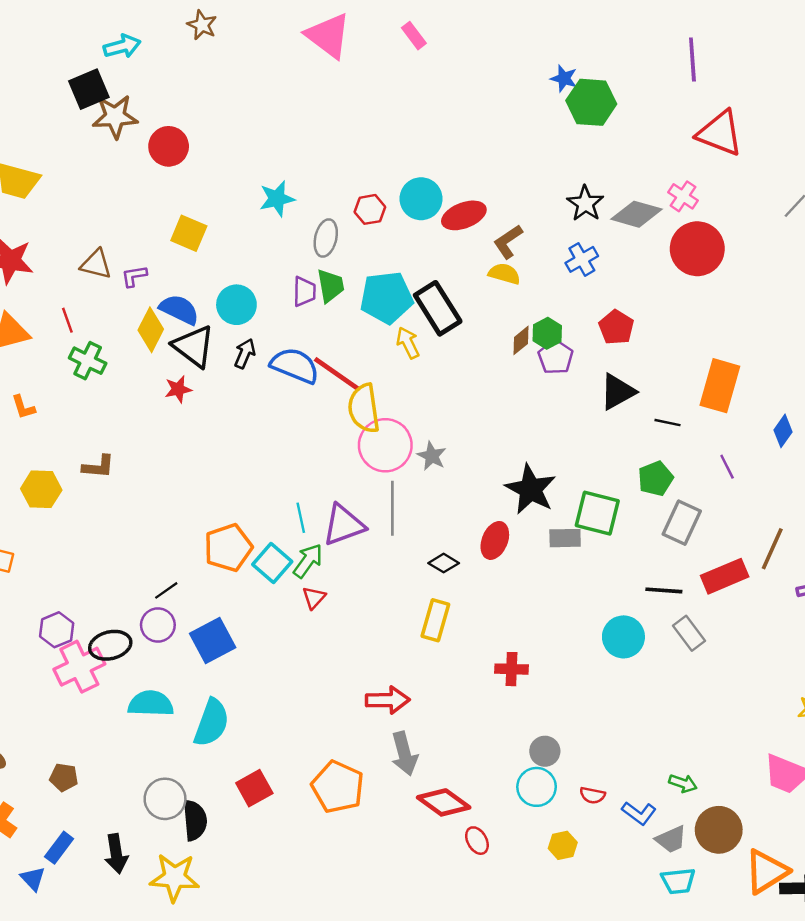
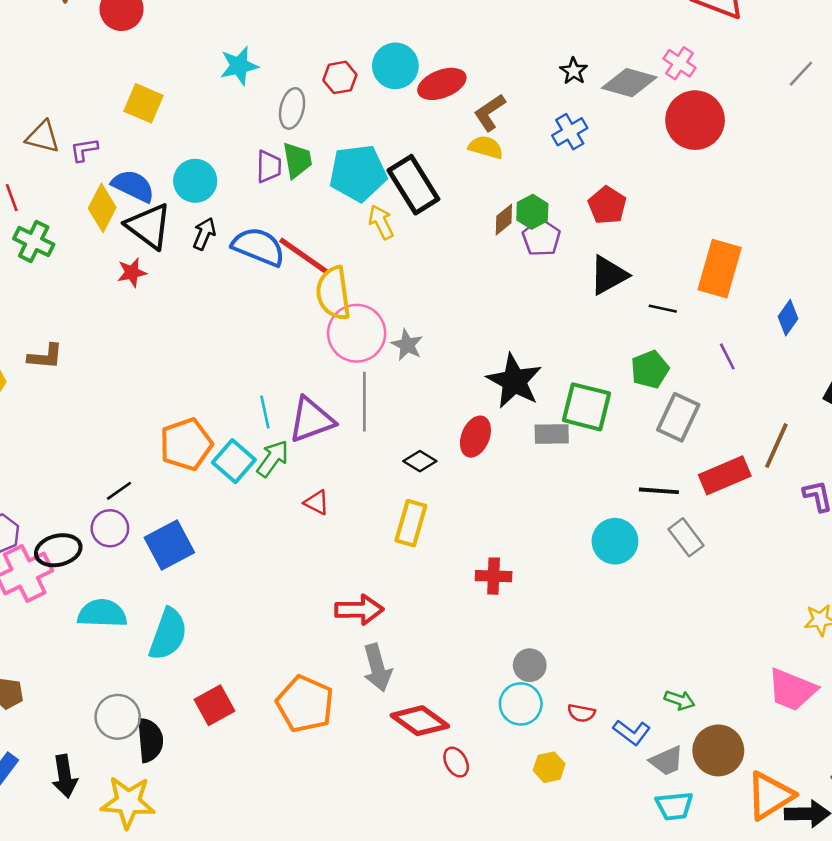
black star: (585, 203) -> (574, 71), size x0.7
red triangle: (314, 598) -> (317, 502), moved, turned -45

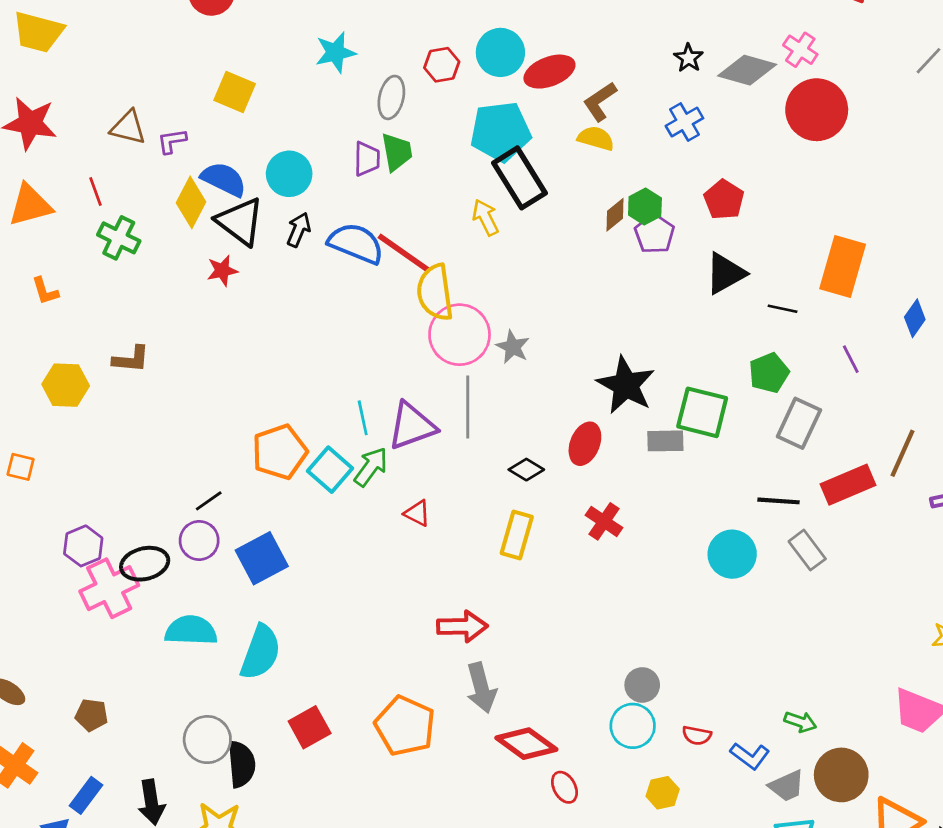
cyan pentagon: (358, 173) -> (500, 132), moved
red cross: (494, 576) -> (604, 521), moved, turned 32

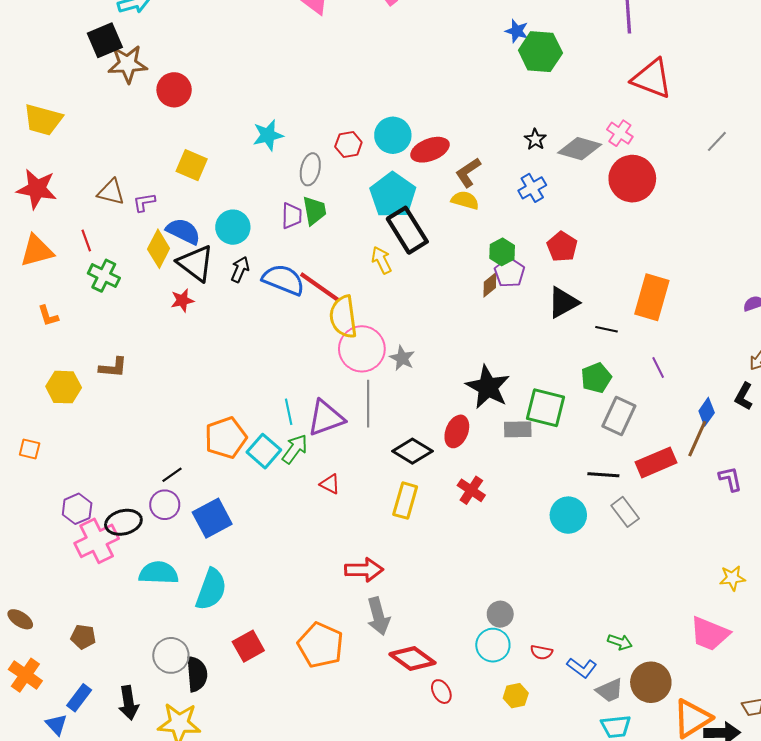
cyan pentagon: (500, 132) -> (393, 195), turned -30
brown diamond: (615, 215) -> (490, 285), moved
blue diamond: (915, 318) -> (707, 412), moved
black diamond: (526, 470) -> (412, 451), size x1.5

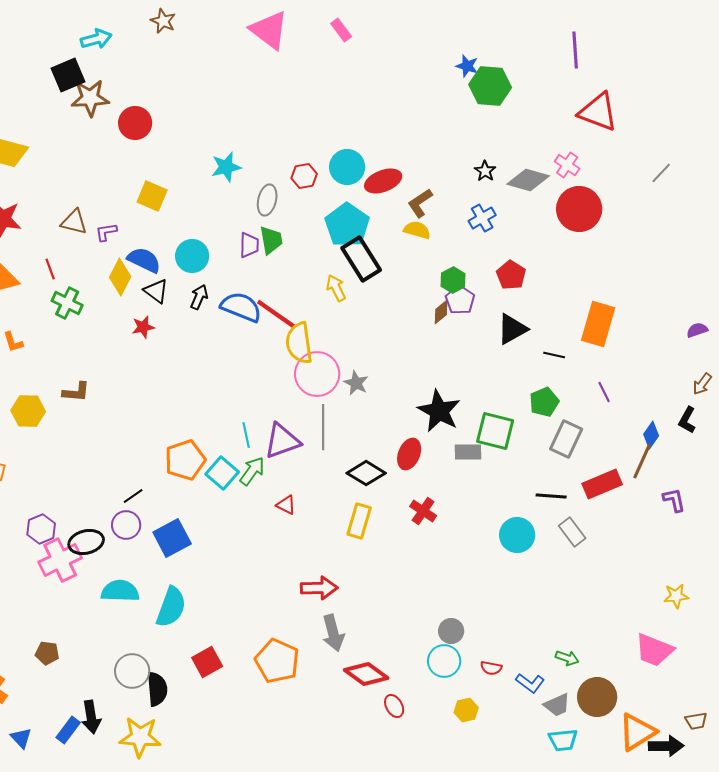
black triangle: (196, 263) -> (156, 291), size x0.7
blue rectangle: (79, 698) -> (68, 730), moved

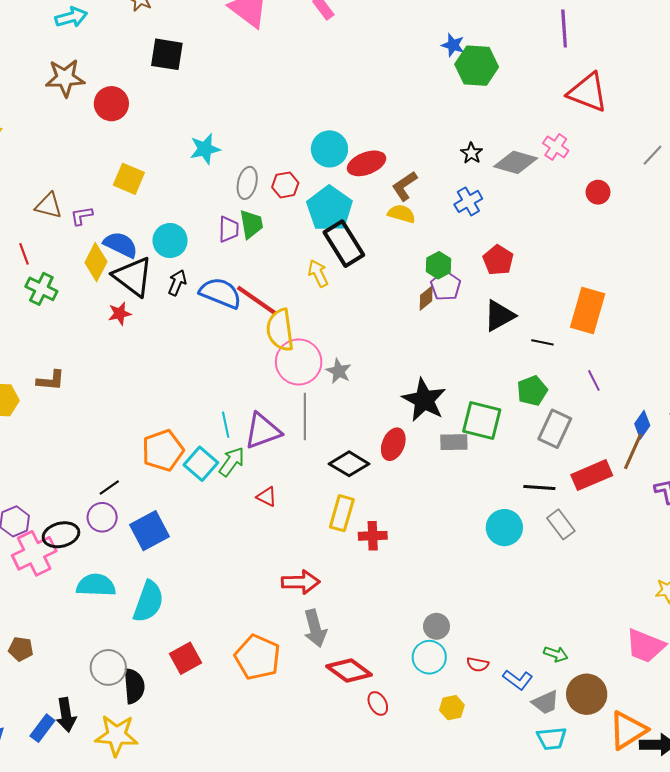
black square: (68, 75) -> (167, 54), moved, turned 32
red hexagon: (304, 176) -> (285, 185), moved
red circle: (579, 209) -> (598, 192), moved, size x0.5
black triangle: (156, 291) -> (133, 277), size x1.6
red cross: (423, 511) -> (373, 536), moved, turned -36

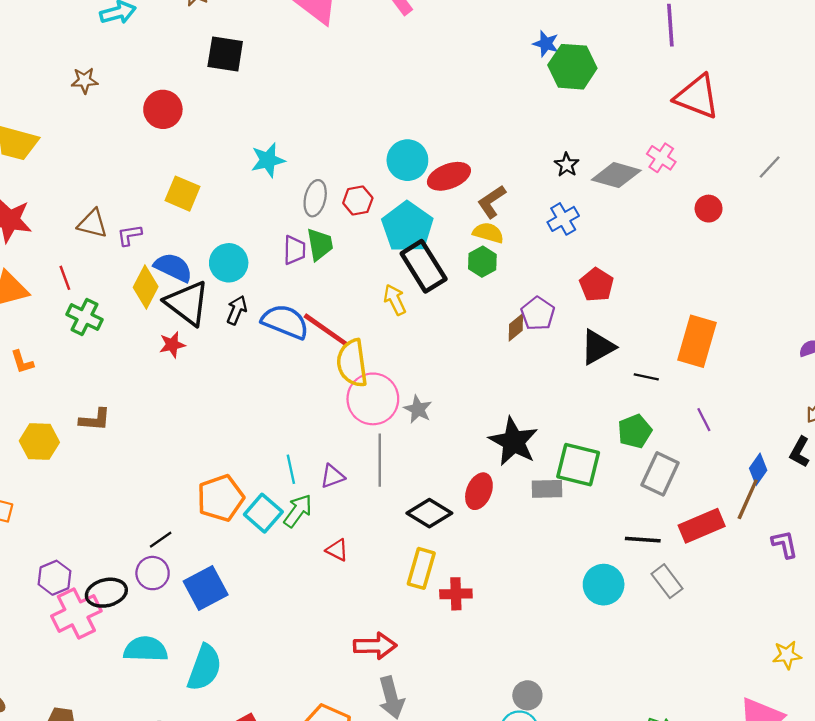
brown star: (65, 78) -> (84, 81), moved, size x0.6
green hexagon: (439, 265) -> (482, 262), moved
purple triangle: (263, 431) -> (332, 476), size x0.6

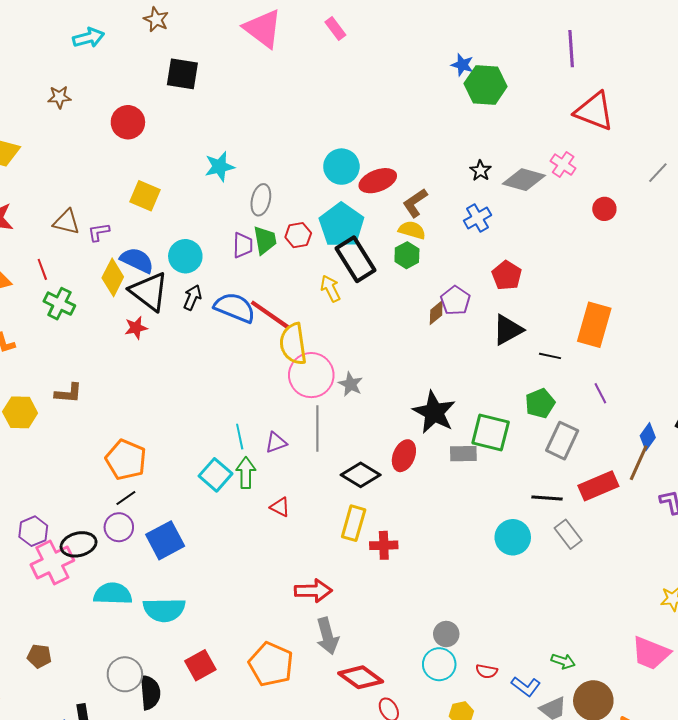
red hexagon: (358, 200) -> (298, 235), moved
orange pentagon: (221, 498) -> (126, 460), moved, turned -30
green arrow: (298, 511) -> (246, 473), turned -36
cyan semicircle: (204, 668) -> (164, 610), turned 69

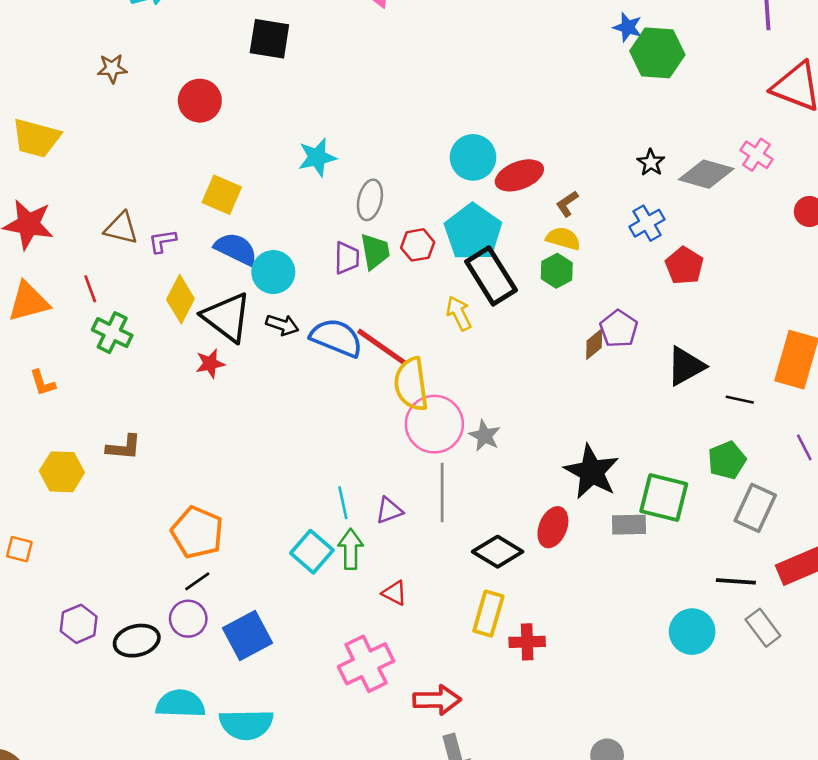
brown L-shape: (415, 203) -> (567, 204), size x0.7
blue semicircle: (137, 260) -> (236, 249), moved
red pentagon: (507, 275) -> (684, 266), moved
black arrow: (192, 298) -> (282, 325), turned 85
pink cross: (52, 562) -> (366, 664), moved

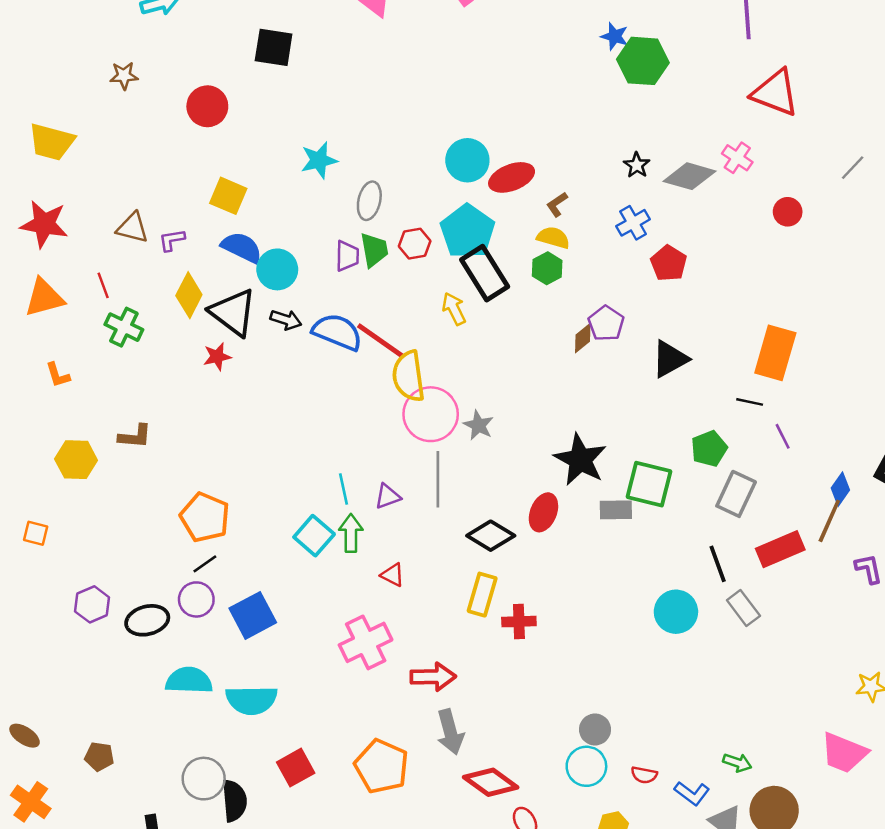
black line: (740, 400) -> (750, 402), moved
black line: (736, 581) -> (718, 564), turned 66

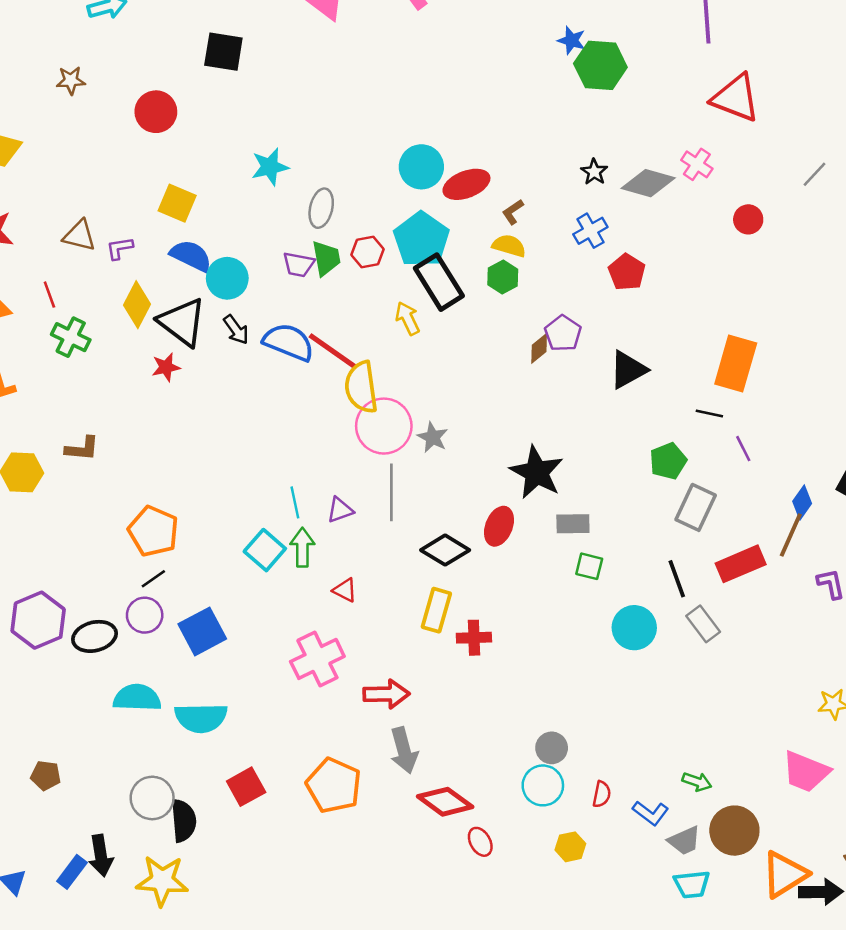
purple trapezoid: (347, 256) -> (299, 264), turned 100
black arrow: (286, 320) -> (236, 330), turned 36
green square: (649, 484) -> (589, 566), moved, size x0.6
purple hexagon: (92, 604) -> (38, 620), size x1.5
red semicircle: (644, 775) -> (602, 794), turned -90

